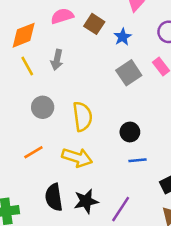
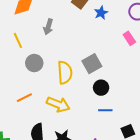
yellow line: (27, 66) -> (18, 40), moved
gray square: (129, 73) -> (92, 64), moved

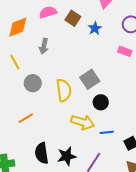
pink rectangle: (129, 38) -> (125, 51), turned -32
yellow arrow: (58, 104) -> (83, 122), moved
blue line: (105, 110) -> (107, 132), moved

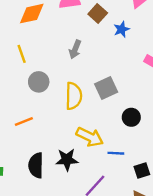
gray arrow: (44, 46) -> (75, 49), moved
black circle: (101, 102) -> (131, 117), moved
black star: (67, 156) -> (67, 160), moved

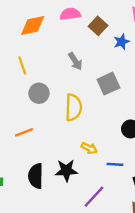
gray arrow: (75, 49) -> (75, 61), turned -54
gray square: (106, 88) -> (108, 84), moved
yellow arrow: (90, 137) -> (89, 148), size x0.6

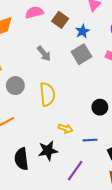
gray square: (108, 84) -> (81, 54), moved

